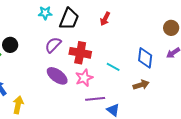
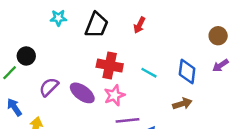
cyan star: (45, 13) -> (58, 18), moved
purple semicircle: (53, 45) -> (49, 87), moved
cyan line: (113, 67) -> (149, 73), moved

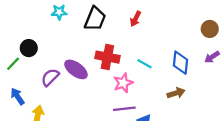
purple ellipse: (82, 93) -> (76, 69), moved
pink star: (114, 95) -> (123, 83), moved

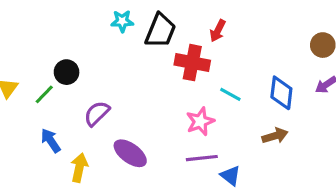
cyan star: (59, 12) -> (122, 21), moved
red cross: (107, 57) -> (192, 63), moved
purple ellipse: (76, 69) -> (130, 153), moved

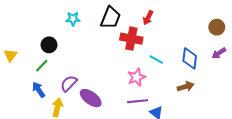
cyan star: (122, 21) -> (73, 19), moved
green line: (44, 94) -> (42, 66), moved
purple semicircle: (97, 113) -> (69, 83), moved

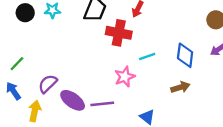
black circle: (49, 45) -> (25, 13), moved
cyan line: (156, 59) -> (147, 57), turned -48
purple line: (138, 101) -> (102, 104), moved

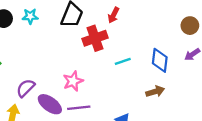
red cross: (119, 33) -> (95, 38), turned -30
pink star: (125, 77) -> (73, 81), moved

